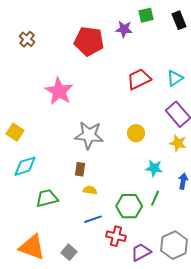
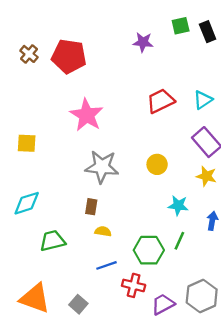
green square: (146, 15) -> (181, 26), moved
red pentagon: (89, 41) -> (69, 56), moved
pink star: (59, 91) -> (87, 115), moved
yellow square: (15, 132) -> (27, 143), moved, turned -30

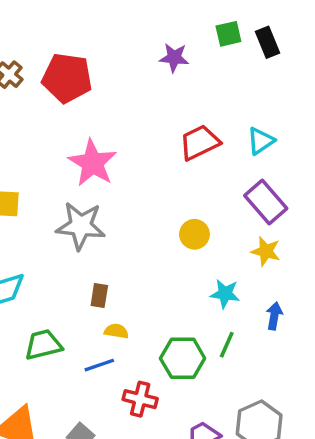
gray star: (102, 167) -> (81, 226), moved
blue line: (107, 265) -> (99, 365), moved
red cross: (134, 285) -> (140, 399), moved

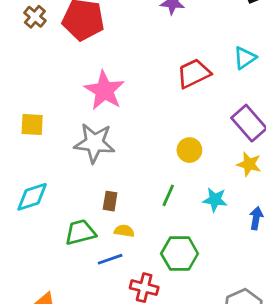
cyan triangle: (261, 141) -> (245, 58), moved
green trapezoid: (43, 345) -> (80, 232), moved
green line: (227, 345) -> (168, 195), moved

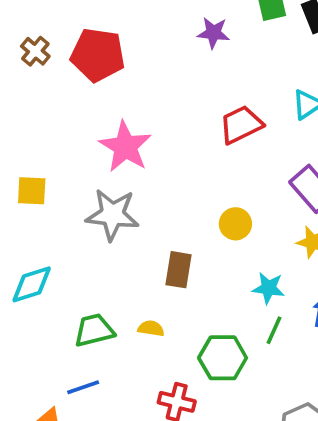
green line: (168, 195) -> (274, 330), moved
brown rectangle: (110, 201) -> (179, 270), moved, size x1.4
blue line: (110, 259) -> (83, 387), moved

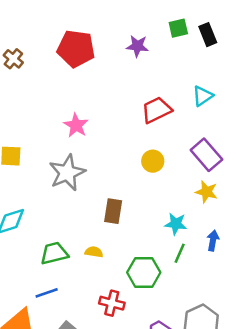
red pentagon: (98, 55) -> (76, 49), moved
pink star: (125, 147) -> (76, 125), size x0.7
gray star: (112, 215) -> (67, 173), turned -30
yellow circle: (235, 224) -> (153, 161), moved

